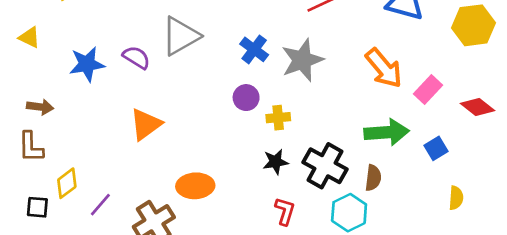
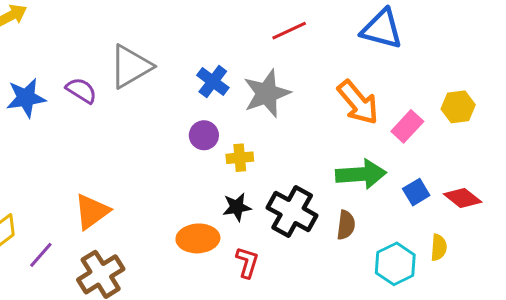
yellow hexagon: (473, 25) -> (458, 107), moved, size x0.7
red diamond: (477, 107) -> (463, 198), moved
orange triangle: (146, 124) -> (92, 212), moved
orange ellipse: (195, 186) -> (198, 238), moved
cyan hexagon: (349, 213) -> (395, 264), moved

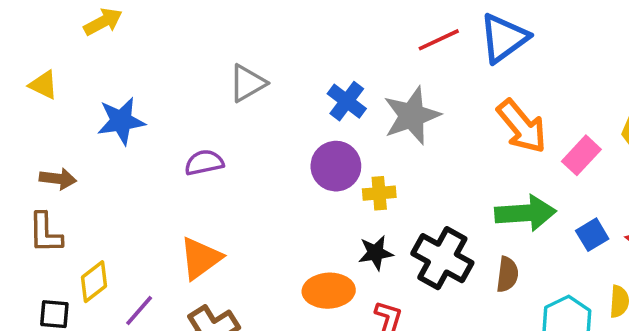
blue triangle: (382, 29) -> (504, 38), moved, turned -51
gray triangle: (131, 66) -> (247, 83), size x0.7
purple semicircle: (81, 90) -> (204, 163), moved, turned -44
purple circle: (204, 135) -> (336, 166), size x1.4

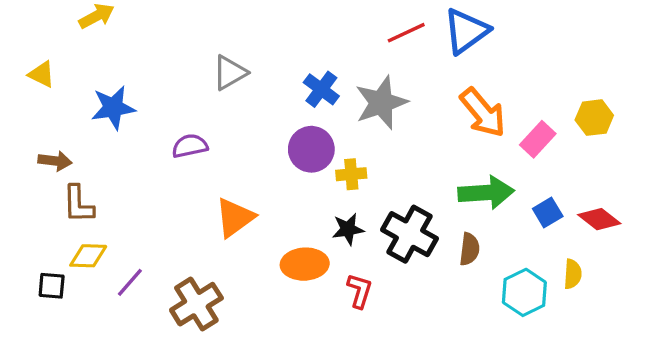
brown L-shape: (45, 233) -> (78, 204), moved
orange triangle: (201, 258) -> (235, 217), moved
yellow diamond: (94, 282) -> (88, 256), turned 39

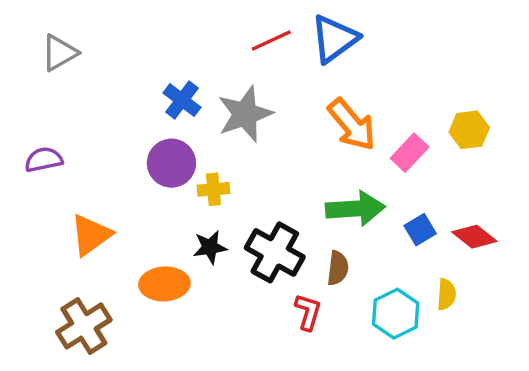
gray triangle: (230, 73) -> (59, 53), moved
red L-shape: (360, 291) -> (308, 312), moved
brown cross: (196, 304) -> (84, 326), moved

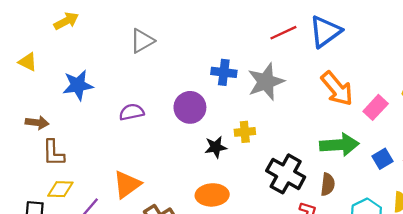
blue cross: (182, 100) -> (224, 72), turned -30
purple circle: (171, 163) -> (190, 107), moved
orange triangle: (91, 235) -> (127, 184), moved
black star: (210, 247) -> (216, 147), moved

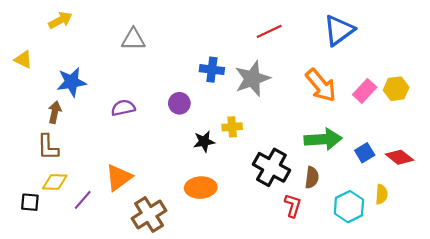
blue triangle: (325, 32) -> (339, 30), moved
gray triangle: (142, 41) -> (133, 39), turned 30
purple circle: (190, 107) -> (179, 103), size x0.7
pink rectangle: (376, 107) -> (365, 91), moved
brown arrow: (37, 123) -> (55, 112), moved, turned -85

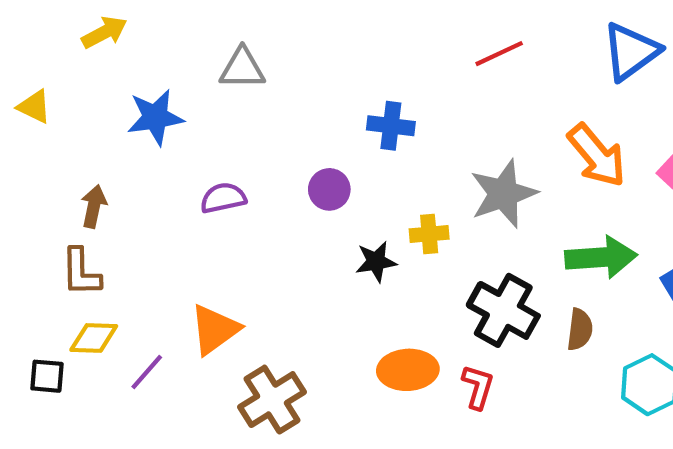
gray star: (252, 79) -> (503, 194), moved
blue star: (72, 82) -> (155, 117), moved
orange ellipse: (201, 188) -> (408, 370), moved
red L-shape: (293, 206) -> (478, 387), moved

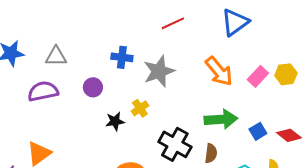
gray triangle: (242, 68) -> (56, 56), moved
gray star: (503, 194) -> (159, 71), moved
purple semicircle: (223, 198) -> (43, 91), size x1.4
yellow cross: (429, 234) -> (140, 108), turned -30

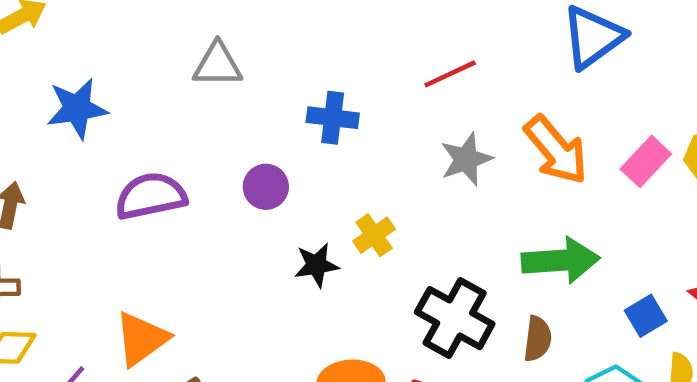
red line: (173, 23) -> (450, 74), moved
gray triangle: (56, 56) -> (218, 65), moved
gray star: (159, 71) -> (466, 159), moved, size x0.7
blue square: (258, 131) -> (646, 316), moved

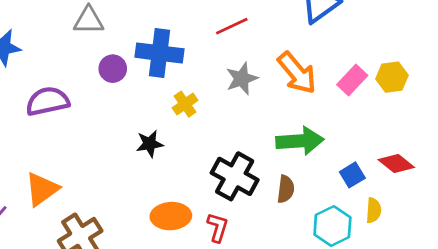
blue cross: (333, 118) -> (160, 53), size x1.5
purple circle: (266, 187) -> (113, 69), moved
yellow cross: (374, 235) -> (185, 104), moved

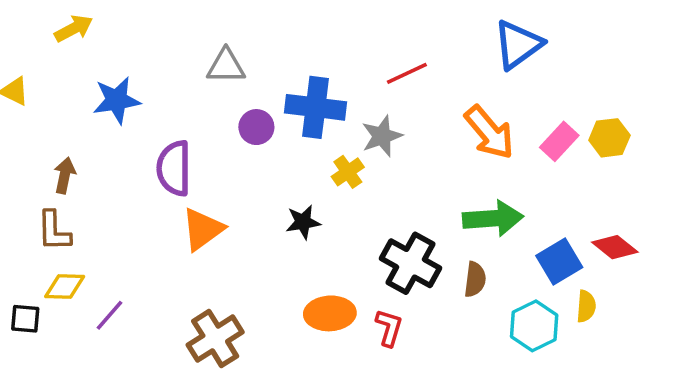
gray star: (242, 79) -> (382, 136), moved
purple semicircle: (48, 101) -> (174, 168), turned -78
blue square: (352, 175) -> (559, 261), size x1.4
orange triangle: (42, 189) -> (203, 229), moved

